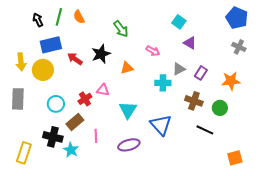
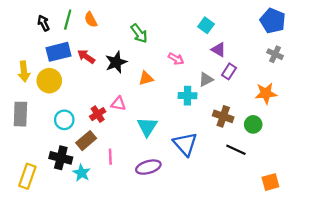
red arrow: (75, 59) -> (86, 56), moved
purple rectangle: (201, 73) -> (229, 71), moved

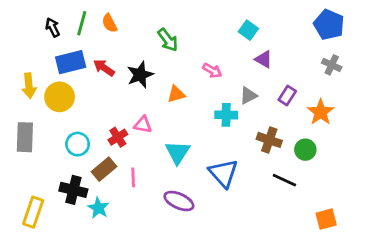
purple rectangle: (229, 71) -> (287, 95), moved
orange star: (266, 93) -> (321, 112), turned -30
pink line: (110, 157) -> (133, 177), moved
purple ellipse: (148, 167) -> (179, 201), turned 40

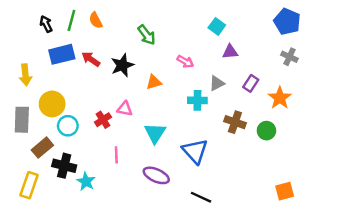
purple triangle: (264, 59) -> (230, 52), turned -35
yellow circle: (60, 97) -> (52, 104), moved
brown rectangle: (104, 169) -> (42, 148), moved
black line: (284, 180) -> (201, 197), moved

